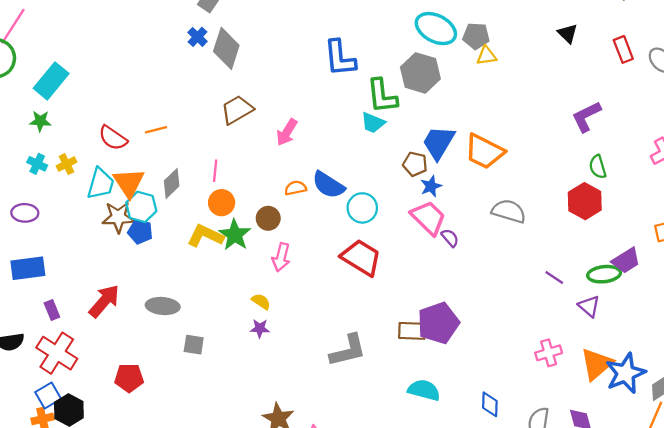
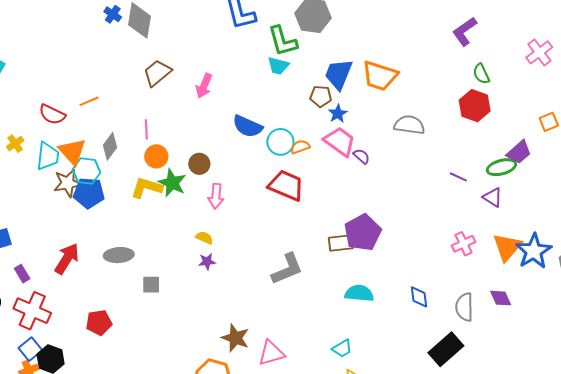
orange semicircle: (296, 188) -> (300, 147), moved
blue pentagon: (140, 232) -> (89, 193), size x1.4

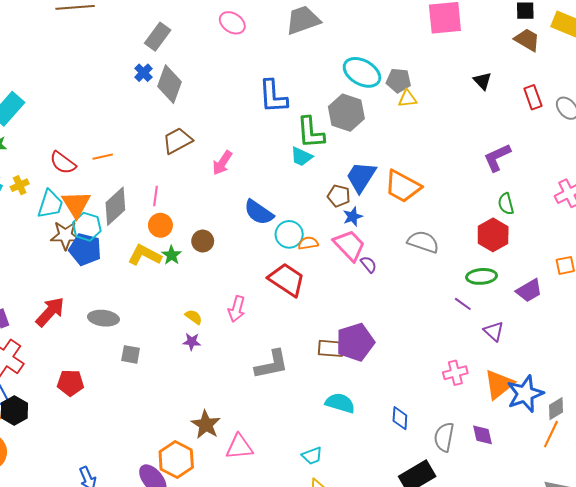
gray diamond: (110, 146) -> (115, 206), size x1.4
green ellipse: (501, 167) -> (482, 276), moved
green star: (172, 183) -> (172, 255), size x0.7
pink arrow: (216, 196) -> (237, 309), moved

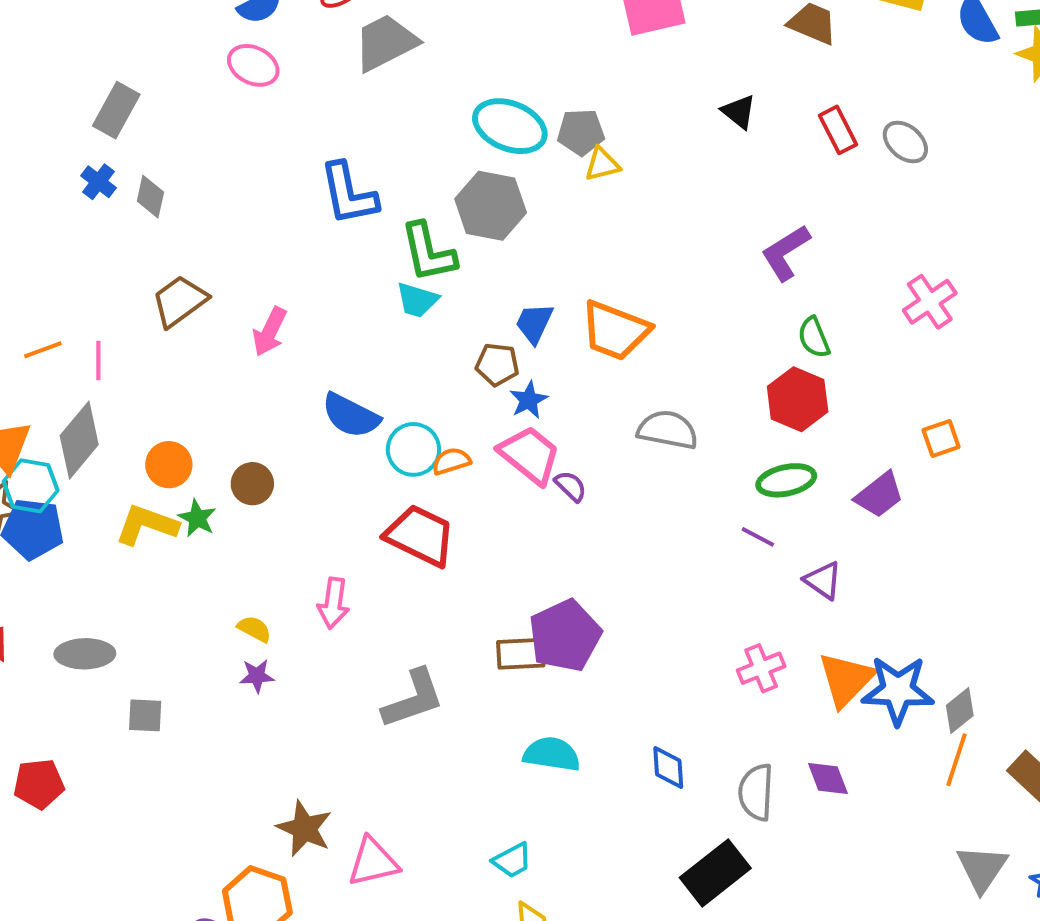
gray diamond: (169, 84) -> (150, 197), size x0.6
blue trapezoid: (361, 177) -> (534, 323), size x0.7
pink line: (155, 196) -> (98, 360), moved
blue star: (525, 394) -> (898, 690), turned 30

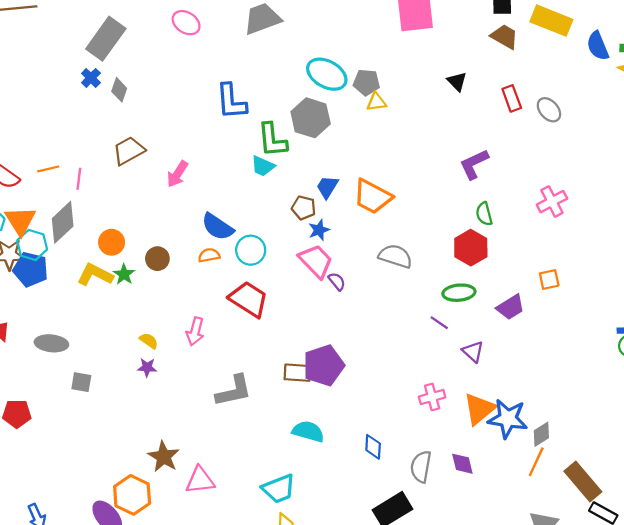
gray rectangle: (116, 110) -> (106, 39), size x1.4
orange semicircle: (451, 461) -> (209, 255), moved
cyan trapezoid: (512, 860) -> (279, 489), size x1.5

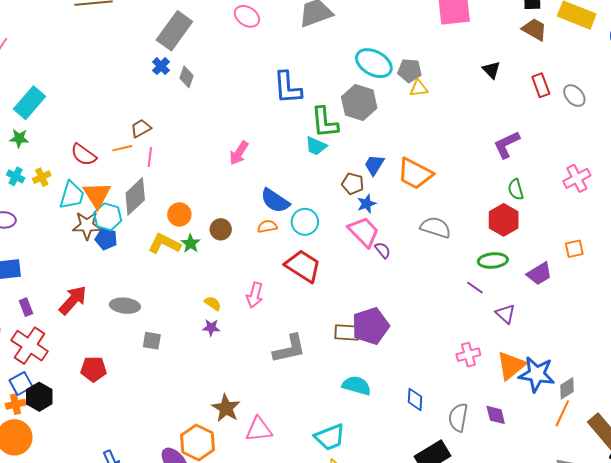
brown trapezoid: (129, 151) -> (141, 128), moved, size x0.7
blue pentagon: (31, 269) -> (106, 239), size x0.7

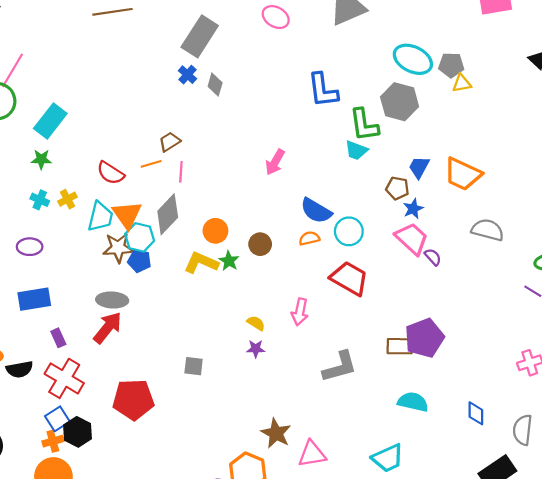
gray ellipse: (125, 306) -> (112, 300), moved
red pentagon: (94, 369) -> (133, 400), size x1.5

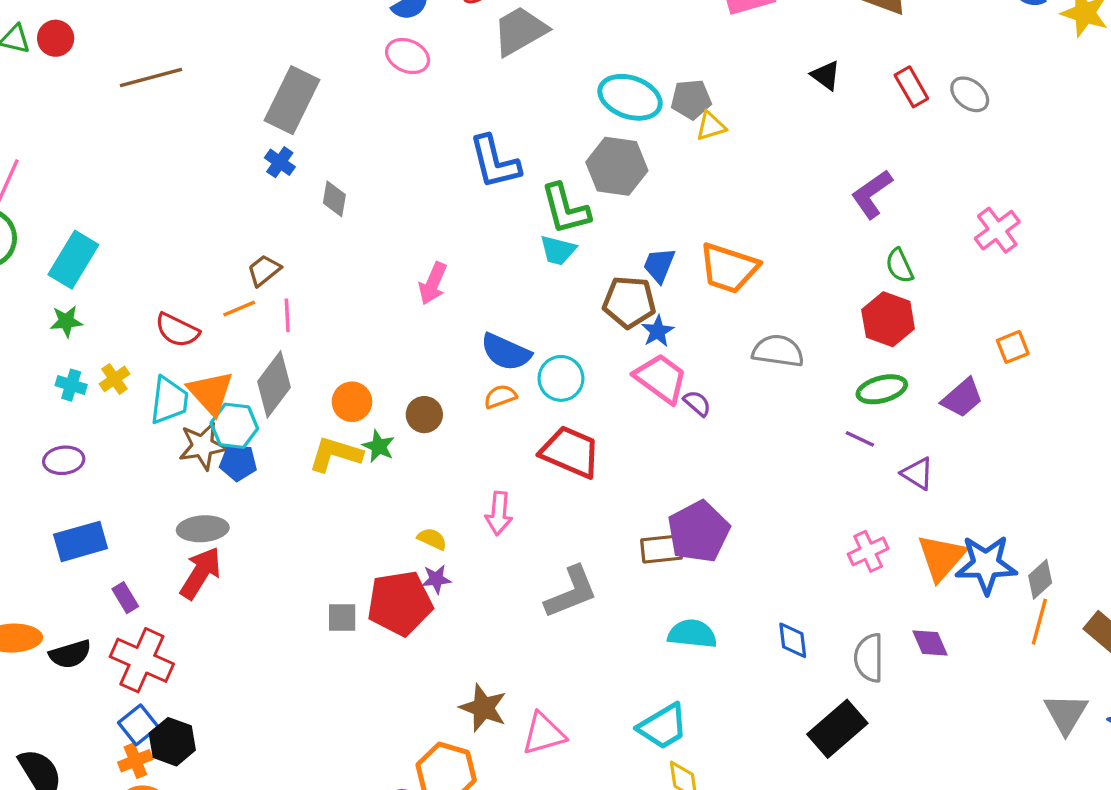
gray diamond: (215, 85) -> (334, 199), moved
brown pentagon: (397, 188) -> (629, 302), size x1.4
red pentagon: (133, 400) -> (400, 603), moved

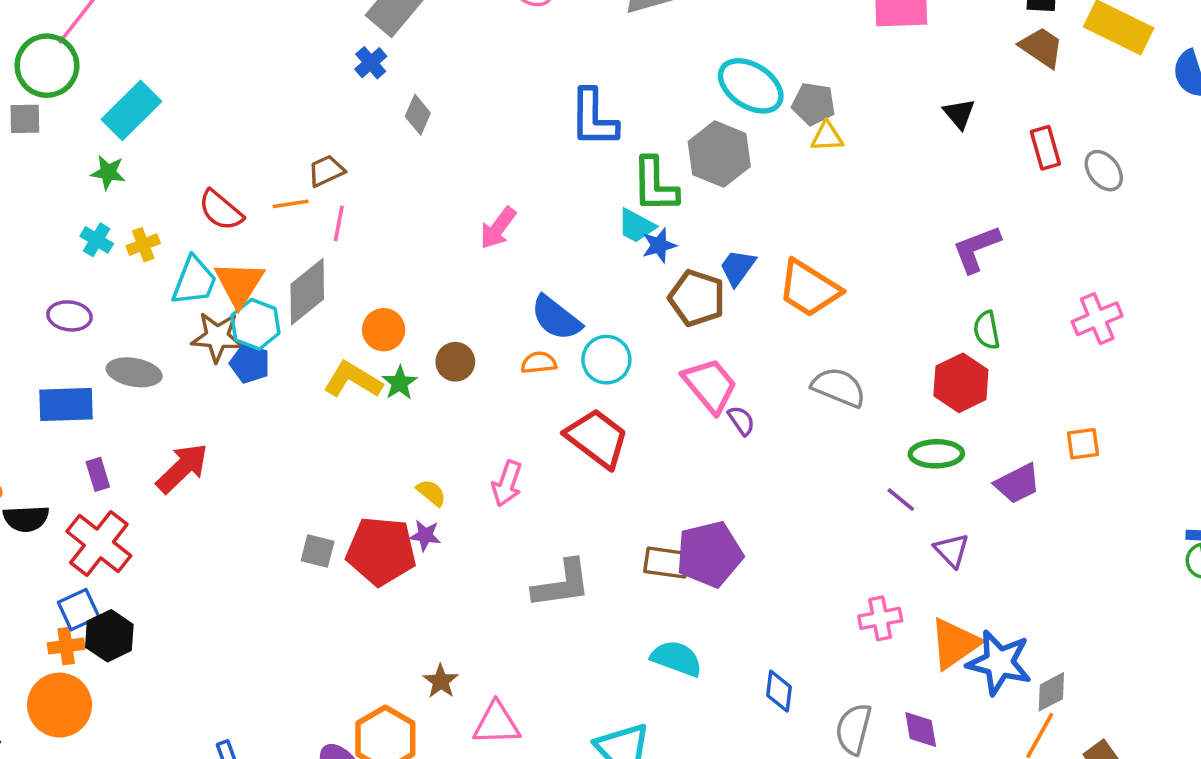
blue star: (658, 331) -> (659, 245), moved
gray ellipse: (203, 529) -> (134, 372), moved
brown star: (483, 708) -> (441, 681), size x0.7

